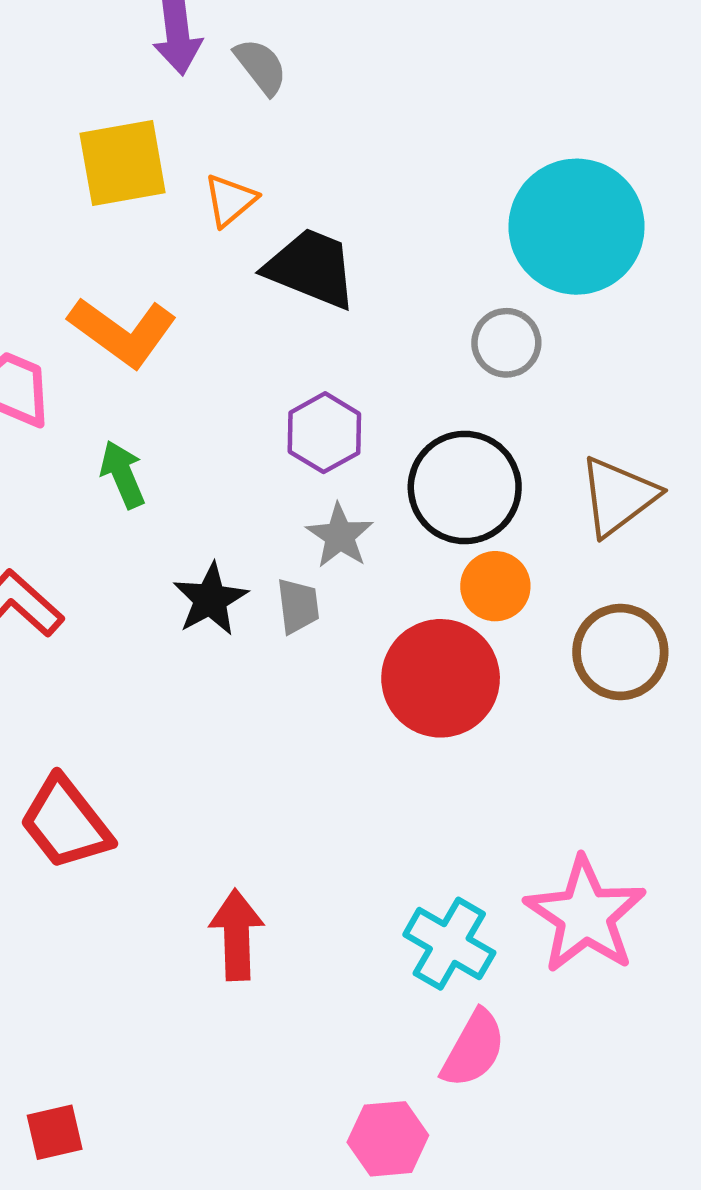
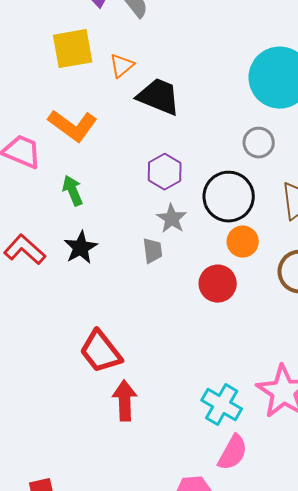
gray circle: (506, 343) -> (259, 143), moved
black star: (210, 599) -> (81, 248), moved
red circle: (441, 678) -> (218, 284), size x0.7
red trapezoid: (66, 823) -> (101, 352), moved

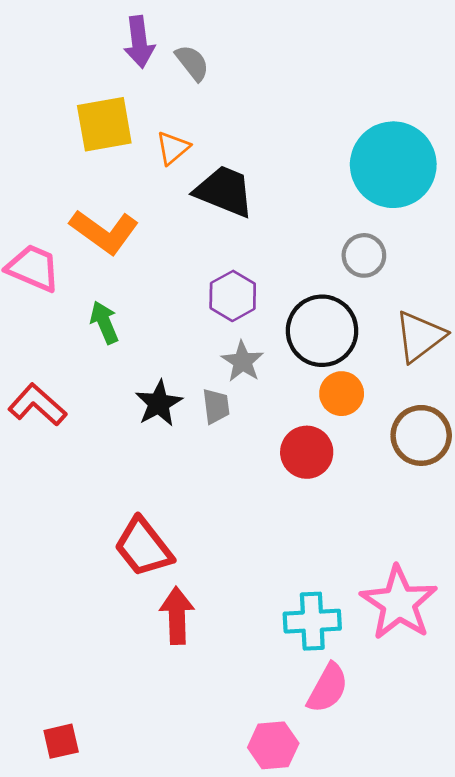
black star: (81, 248) -> (159, 403), moved
cyan cross: (222, 405) -> (312, 621), turned -33

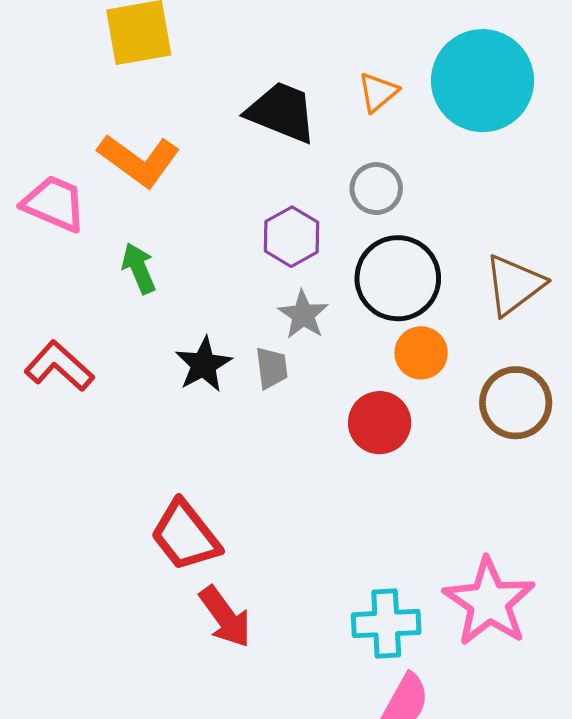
orange triangle: (173, 148) -> (378, 92), moved
gray circle: (364, 255) -> (376, 189), moved
red arrow: (177, 616) -> (225, 617), turned 146

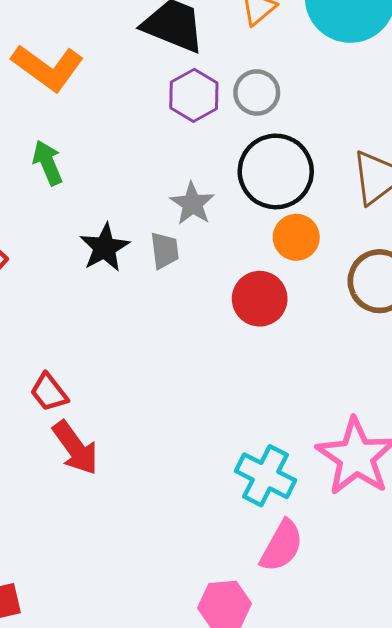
purple hexagon: (292, 237) -> (194, 95), moved
red trapezoid: (185, 536) -> (49, 392), moved, size x0.6
red arrow: (225, 617) -> (75, 448), moved
cyan cross: (386, 624) -> (265, 476), turned 30

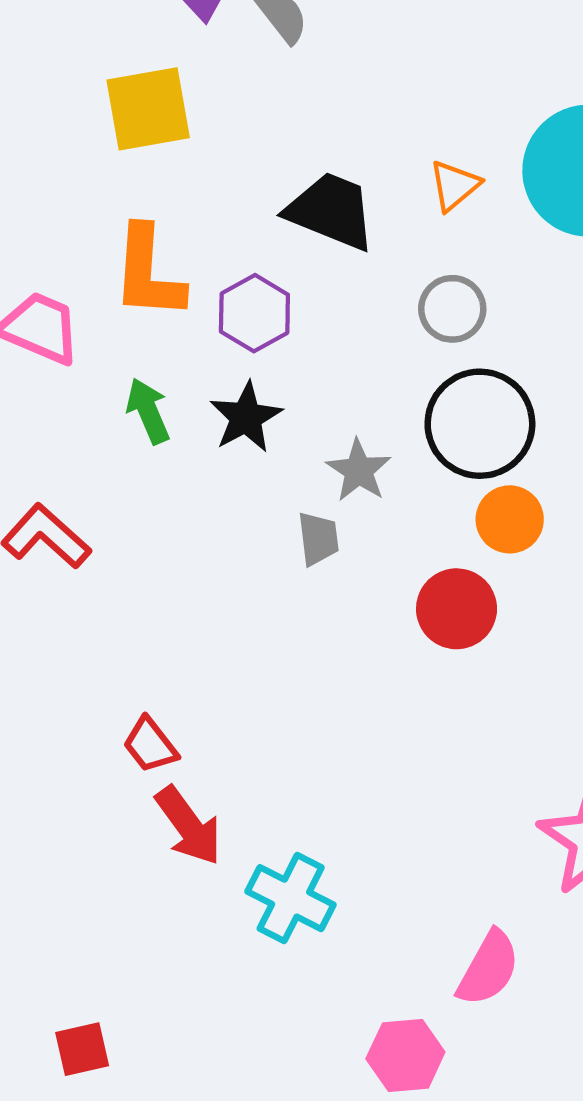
orange L-shape: (48, 68) -> (148, 273), turned 58
purple hexagon: (194, 95) -> (254, 313), moved
black star: (105, 248) -> (246, 417), moved
cyan cross: (265, 476) -> (291, 898), moved

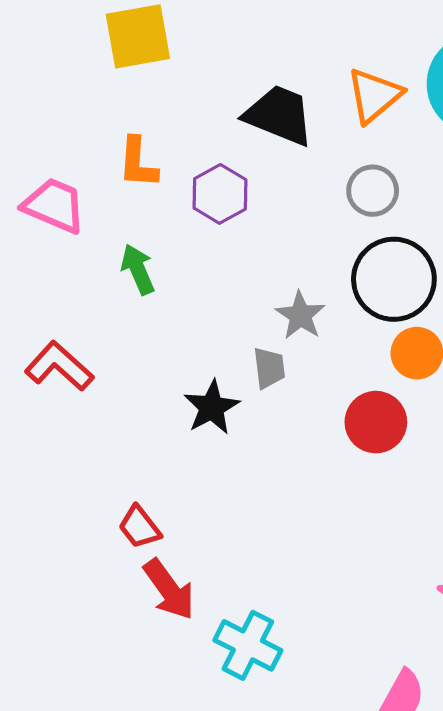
orange triangle: (454, 185) -> (374, 95), size x1.4
orange L-shape: (148, 273) -> (138, 163), size x0.7
black star: (246, 417) -> (212, 407), moved

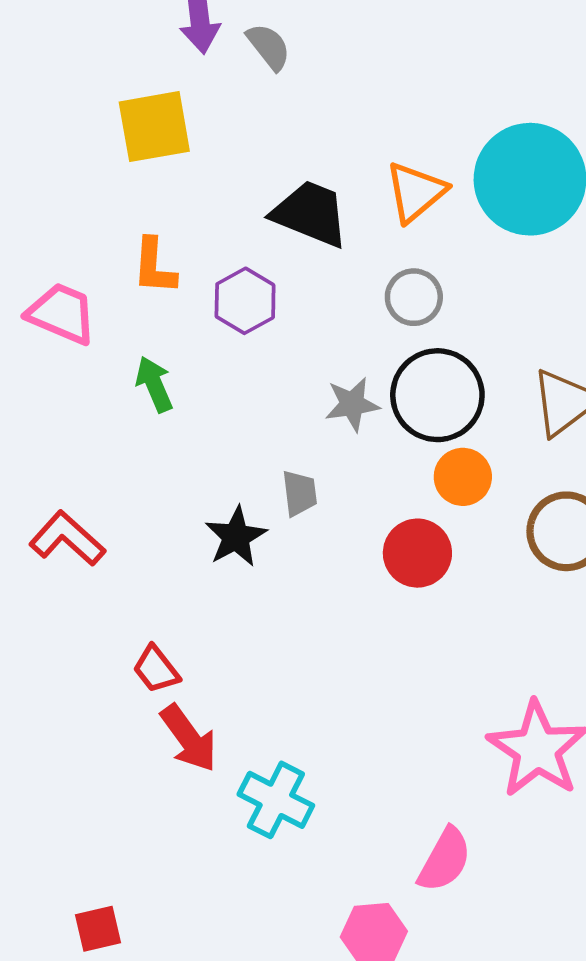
gray star: (300, 315) -> (352, 404), moved, turned 30
red L-shape: (59, 366) -> (67, 539), moved

